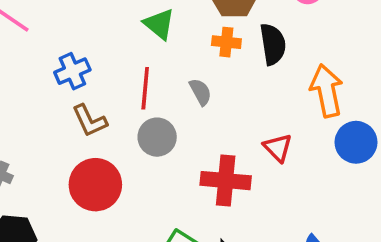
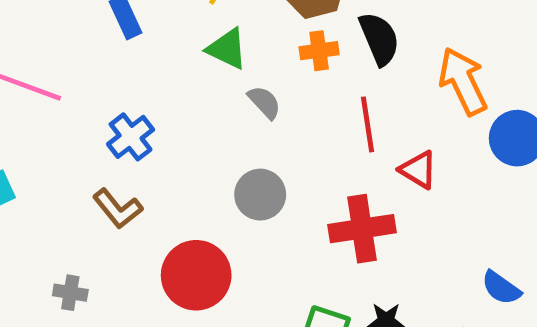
red line: (145, 88) -> (368, 124), moved
gray semicircle: (200, 92) -> (264, 102), moved
brown L-shape: (90, 121) -> (118, 209), moved

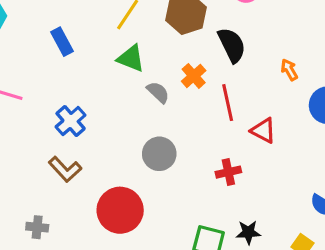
orange cross: (319, 51) -> (194, 76), moved, turned -30
orange arrow: (463, 81) -> (289, 70), size x0.5
red cross: (362, 229) -> (228, 172), size x0.6

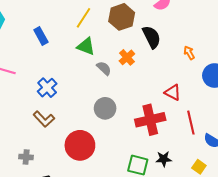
red line: (228, 103) -> (191, 123), moved
red cross: (228, 172) -> (150, 120), size x1.8

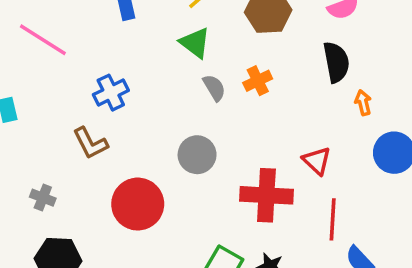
black semicircle: (152, 37) -> (336, 62), moved

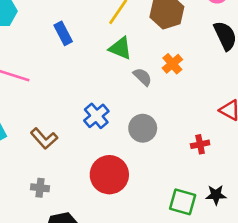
blue cross: (111, 93) -> (96, 116), moved
brown L-shape: (90, 143) -> (44, 139), moved
red cross: (266, 195) -> (200, 144), size x0.5

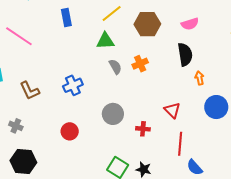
green triangle: (120, 48) -> (105, 41), turned -42
gray circle: (143, 128) -> (113, 114), moved
red circle: (109, 175) -> (70, 131), size x0.6

